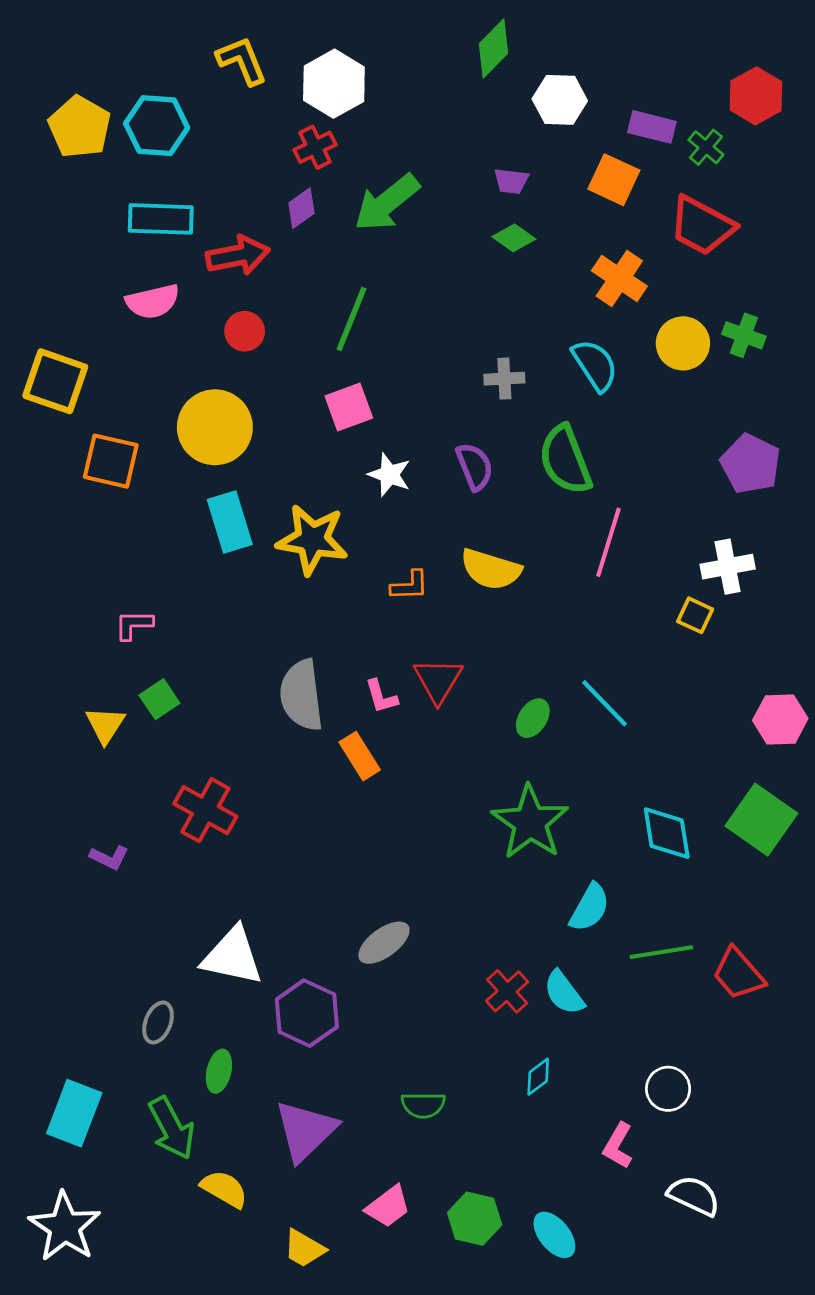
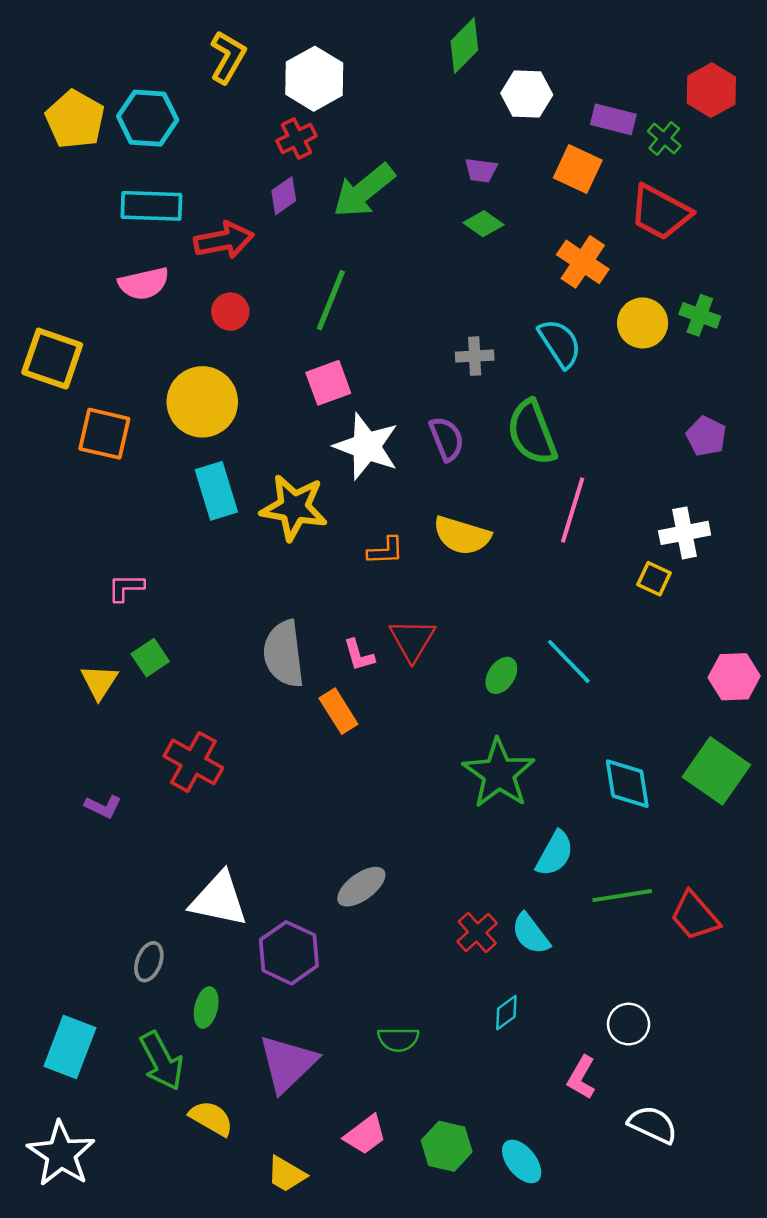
yellow L-shape: (242, 61) -> (228, 57), turned 52
purple pentagon: (751, 464) -> (706, 436), size x0.7
white star: (389, 475) -> (366, 446), size x1.6

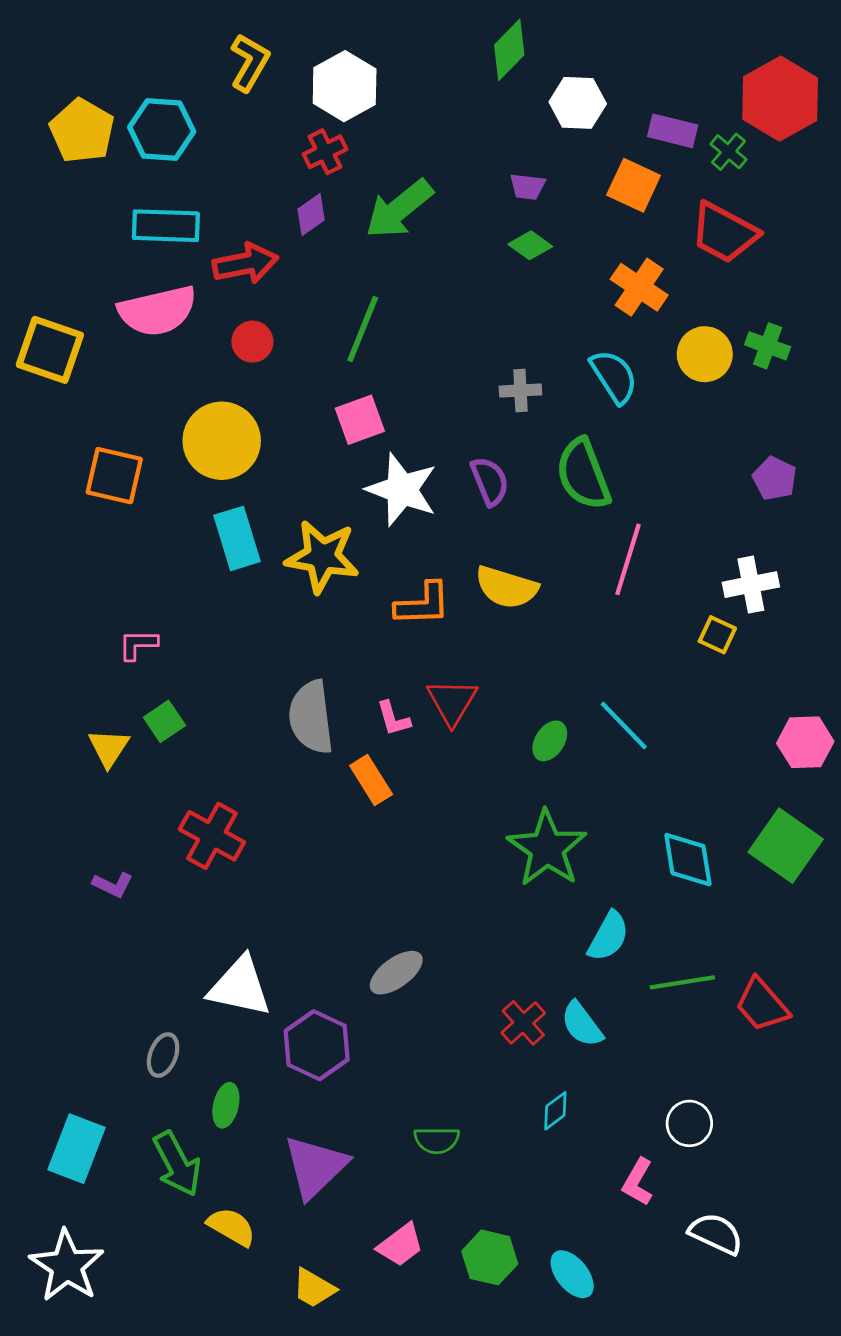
red hexagon: (711, 90) -> (780, 99), size x1.4
pink semicircle: (144, 284) -> (157, 311), size x1.4
yellow square: (52, 359) -> (50, 350), moved
orange L-shape: (386, 551) -> (423, 604), size x1.4

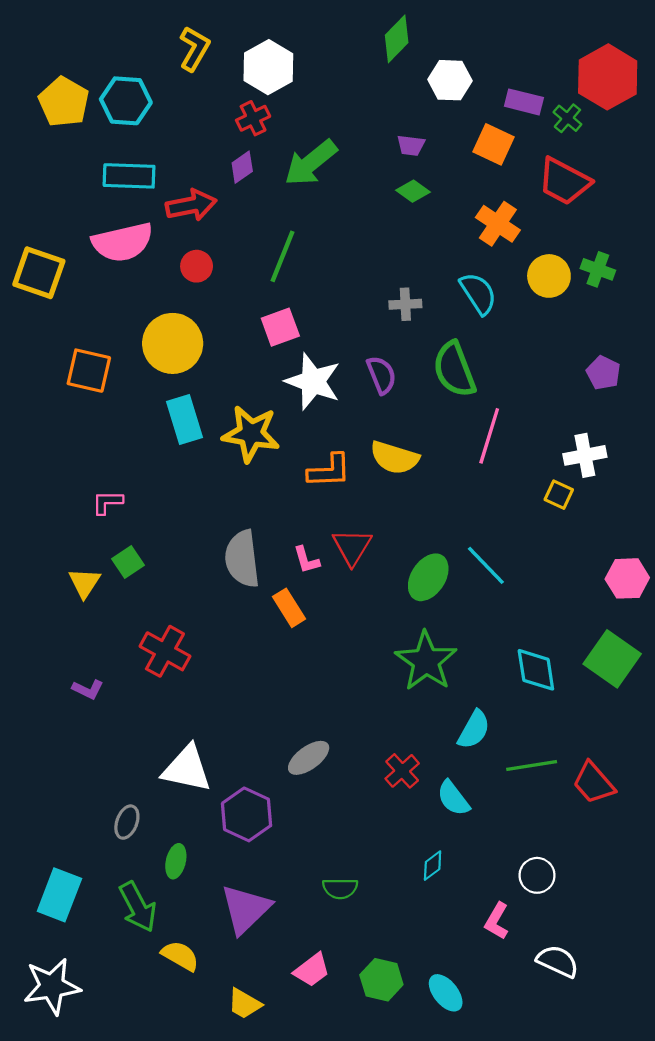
green ellipse: (550, 741) -> (428, 577), size x1.5
red cross: (523, 1023) -> (402, 771), moved
white star: (67, 1266) -> (52, 986), turned 30

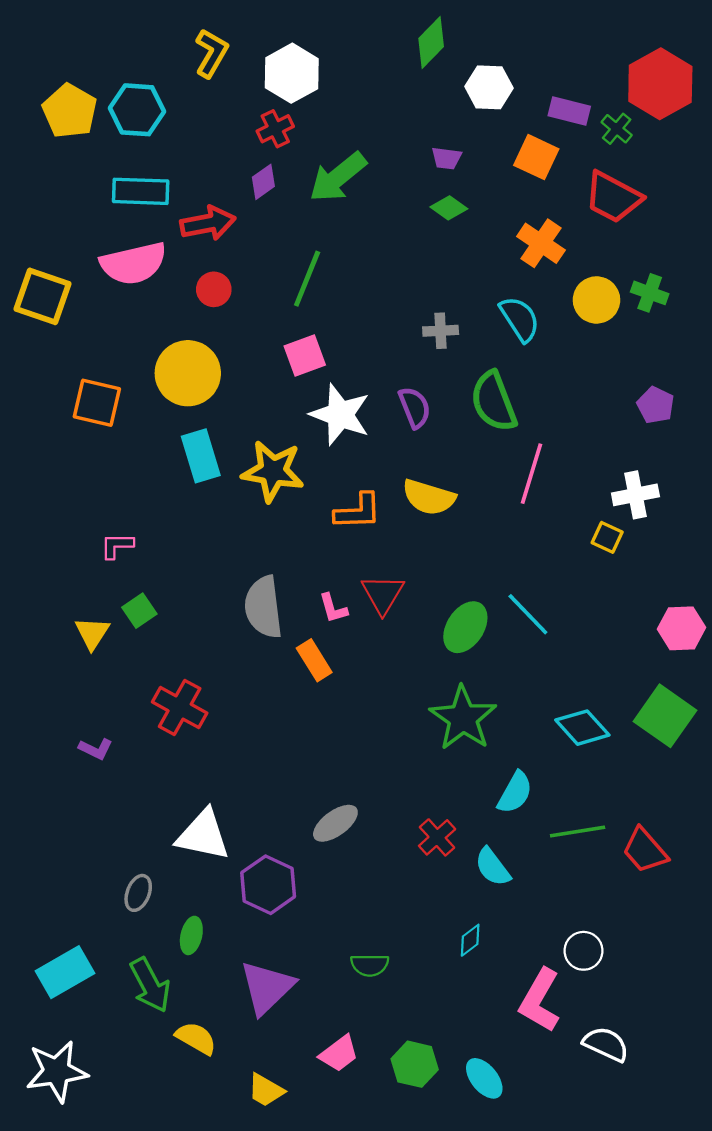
cyan diamond: (536, 670) -> (582, 728), turned -33
cyan rectangle: (59, 895) -> (65, 972), turned 39
pink L-shape: (497, 921) -> (540, 1000), size x1.6

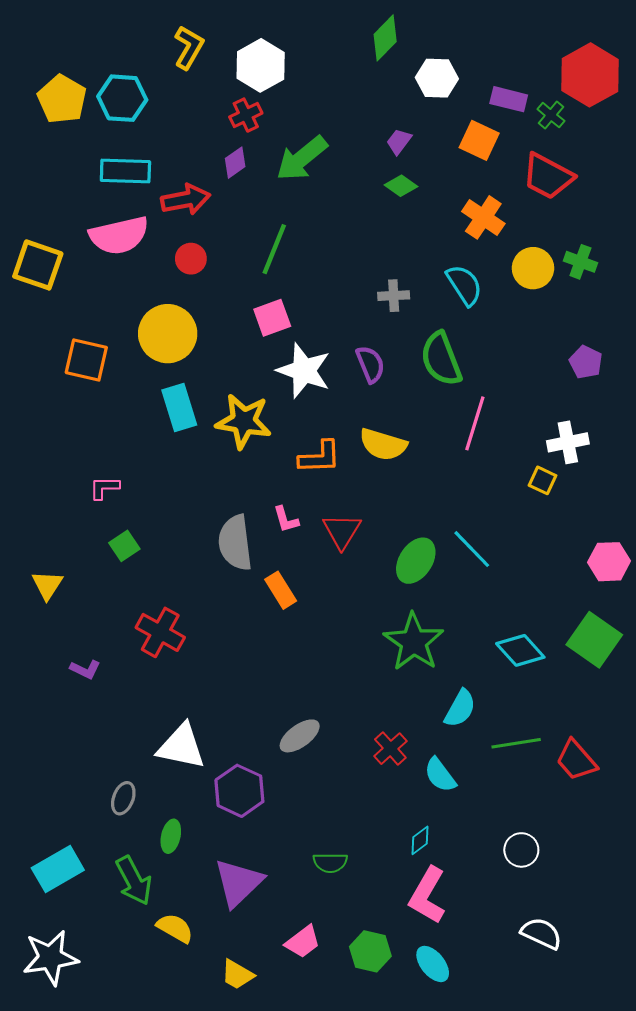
purple trapezoid: (446, 158) -> (399, 141), turned 120
pink L-shape: (333, 608) -> (286, 519), moved
yellow triangle: (92, 633) -> (47, 585), moved
pink L-shape: (540, 1000) -> (427, 895), moved

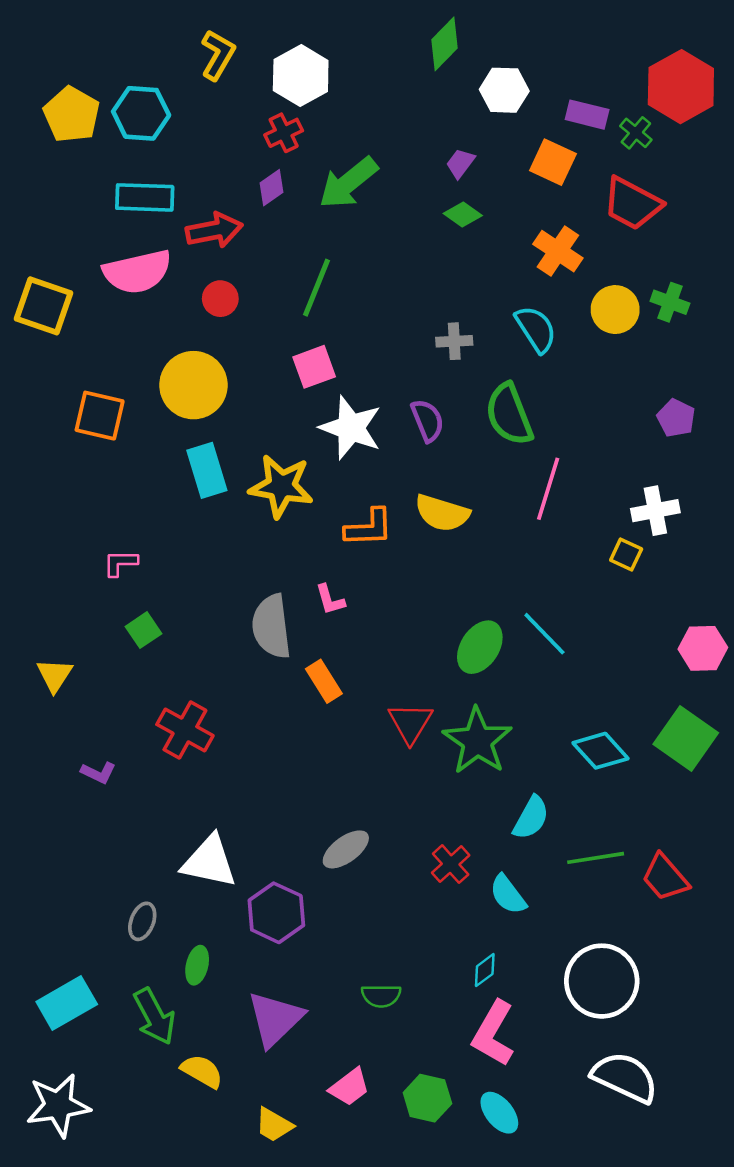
red triangle: (342, 531) -> (410, 723), moved
white circle: (521, 850) -> (602, 981), size x1.8
white semicircle: (541, 933) -> (625, 1077), size x1.4

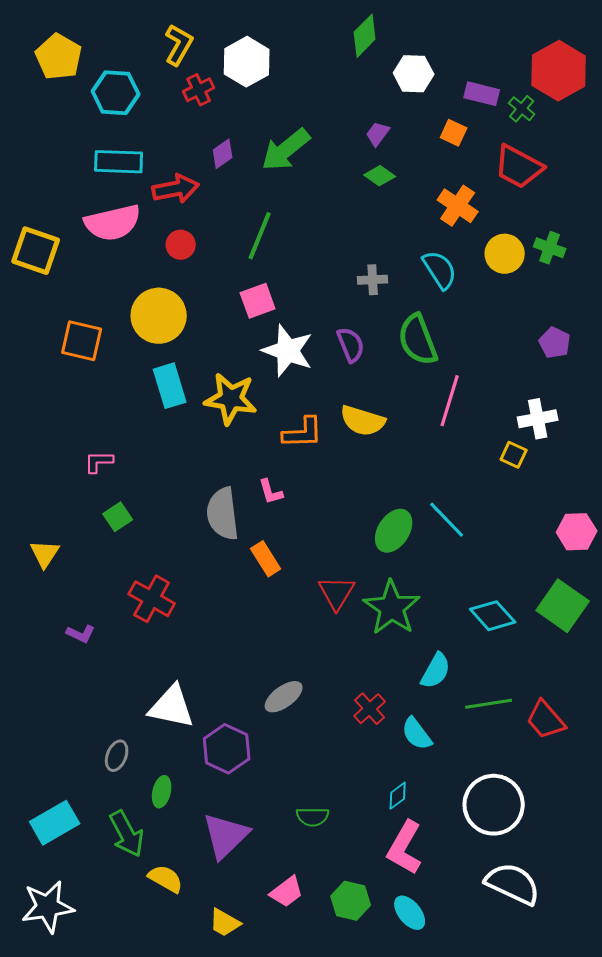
yellow pentagon: (72, 115) -> (59, 57), moved
red cross: (284, 133) -> (199, 90), moved
orange square: (553, 162) -> (454, 133), size x0.7

